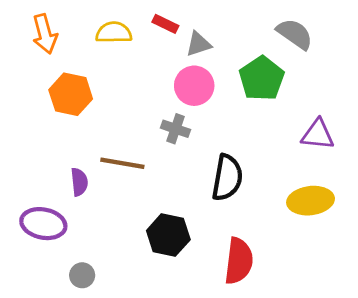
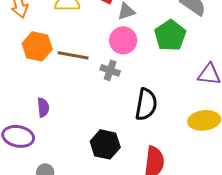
brown line: (122, 163) -> (73, 55), moved

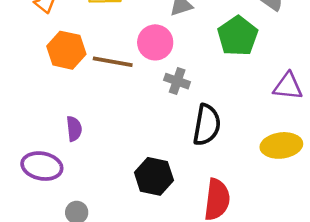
pink circle: (123, 40) -> (155, 42), moved
gray cross: (110, 70) -> (177, 81), moved

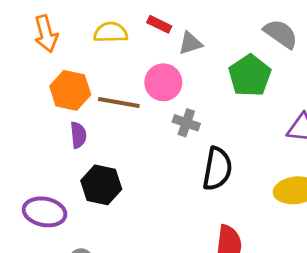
purple semicircle: (74, 129) -> (78, 135), moved
black hexagon: (154, 176) -> (101, 185), moved

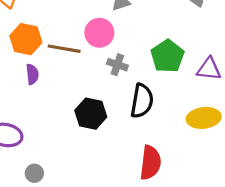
green pentagon: (250, 76) -> (167, 56), moved
black hexagon: (101, 185) -> (91, 114), moved

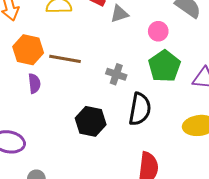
pink circle: (99, 33) -> (158, 31), moved, size x0.7

